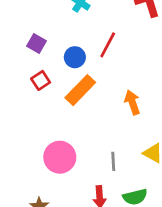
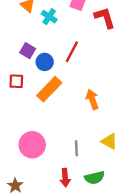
purple square: (36, 44) -> (28, 51), moved
red square: (41, 80) -> (16, 81), turned 35

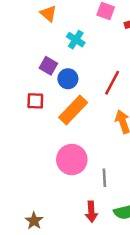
cyan cross: (49, 17) -> (76, 40), moved
red line: (72, 52) -> (112, 83), moved
pink circle: (32, 145) -> (72, 160), moved

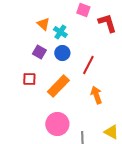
orange triangle: (48, 14) -> (43, 24), moved
blue circle: (68, 79) -> (62, 53), moved

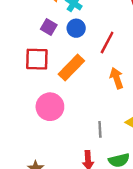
red square: (29, 79) -> (37, 59), size x1.5
pink circle: (57, 124) -> (50, 107), moved

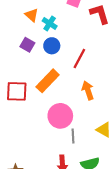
red square: (37, 59) -> (17, 91), moved
pink circle: (50, 107) -> (60, 116), moved

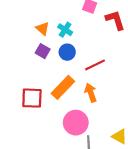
orange triangle: (32, 15) -> (43, 29), moved
red line: (79, 59) -> (95, 65), turned 36
orange arrow: (88, 90) -> (91, 93), moved

